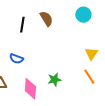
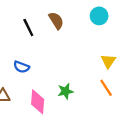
black line: (22, 25) -> (28, 28), turned -35

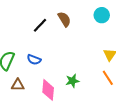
black line: (28, 28) -> (40, 25), turned 70

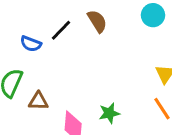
blue semicircle: (34, 60) -> (31, 44), moved
brown triangle: (18, 85) -> (38, 101), moved

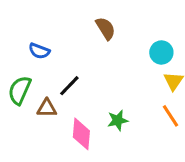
cyan circle: (153, 15) -> (161, 52), moved
black line: (61, 30) -> (69, 86), moved

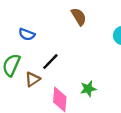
brown triangle: (47, 108) -> (33, 79), turned -35

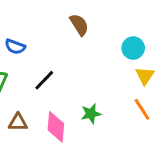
brown triangle: (33, 79) -> (18, 122), moved, turned 35

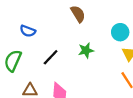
green star: (91, 114) -> (86, 50), moved

